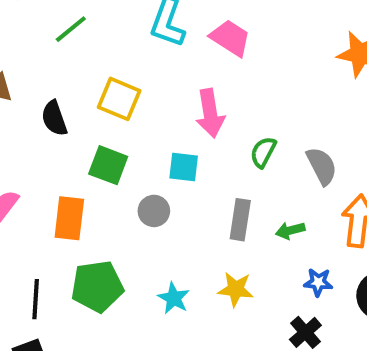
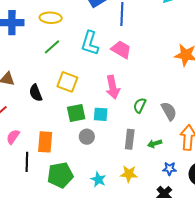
green line: (71, 29) -> (52, 47), moved
green square: (108, 165) -> (76, 113), moved, turned -30
black line: (36, 299) -> (27, 162), moved

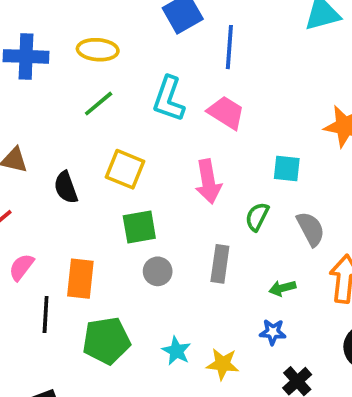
cyan square: (101, 114) -> (287, 169), moved
gray rectangle: (130, 139) -> (220, 264), moved
blue star: (170, 169) -> (273, 332), moved
yellow star: (129, 174) -> (223, 364), moved

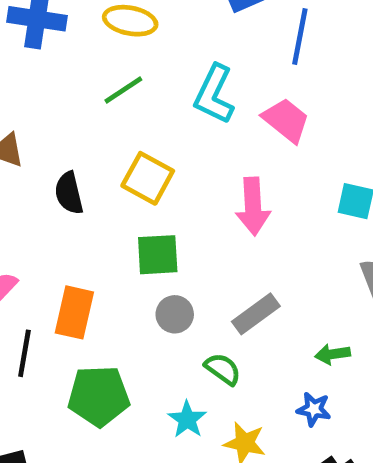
green semicircle: (257, 217) -> (223, 369), moved, turned 92
gray rectangle: (220, 264) -> (256, 314), turned 39

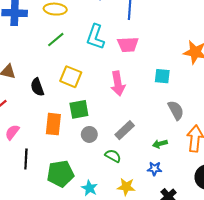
pink trapezoid: (286, 120) -> (128, 45), turned 145
orange rectangle: (74, 312) -> (53, 124), moved
cyan star: (187, 419) -> (89, 188), moved

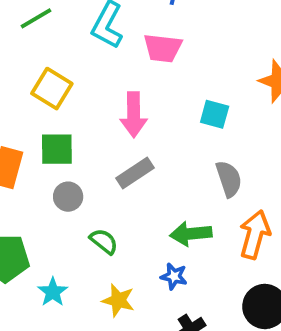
gray rectangle: (125, 130) -> (135, 173), moved
green arrow: (160, 144) -> (191, 234), size x1.5

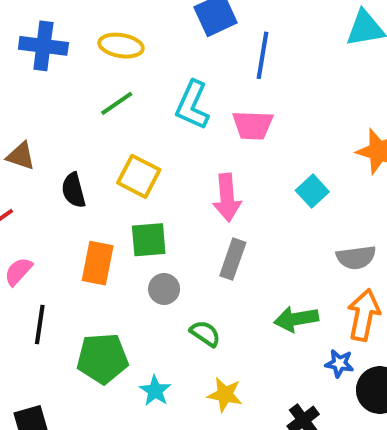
cyan square: (215, 114) -> (312, 191), turned 36
gray rectangle: (135, 173) -> (233, 259), turned -33
gray semicircle: (229, 179) -> (356, 257), moved, turned 105
blue star: (174, 276) -> (339, 363), moved

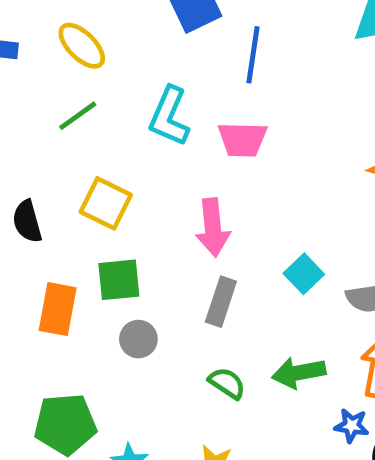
yellow ellipse: (121, 46) -> (82, 46), turned 36
cyan square: (312, 191) -> (304, 274), moved
green semicircle: (205, 334) -> (227, 383), moved

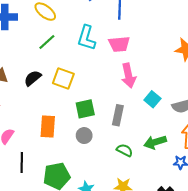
black semicircle: (27, 221) -> (33, 78), moved, turned 72
pink arrow: (213, 227) -> (129, 75), moved
green square: (119, 280) -> (85, 109), moved

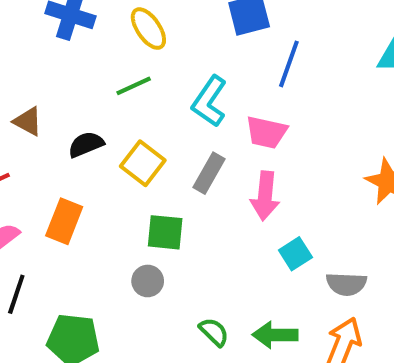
gray rectangle: (118, 115) -> (209, 173), moved
orange rectangle: (48, 127) -> (64, 221), moved

